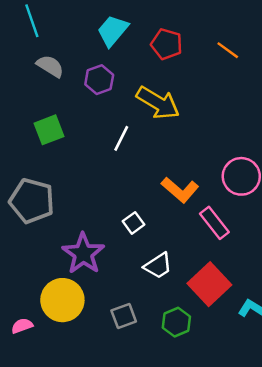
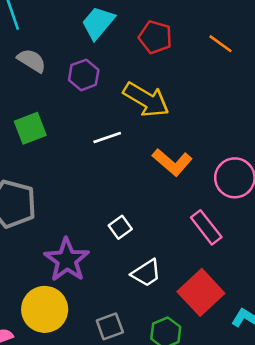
white line: (121, 138) -> (107, 137), turned 45
orange L-shape: (180, 190) -> (172, 162), moved

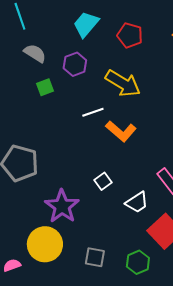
green square: (30, 128) -> (45, 87), moved, size x0.7
orange L-shape: (172, 162) -> (121, 131), moved
white trapezoid: (146, 273) -> (137, 202), moved
gray square: (110, 326) -> (95, 257), turned 30

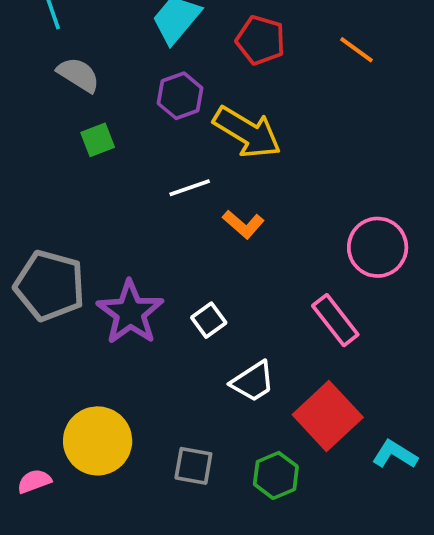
purple hexagon: (75, 64) -> (180, 96), moved
orange L-shape: (121, 131) -> (243, 224), size x0.7
white trapezoid: (137, 202) -> (253, 381), moved
purple star: (62, 206) -> (130, 312), moved

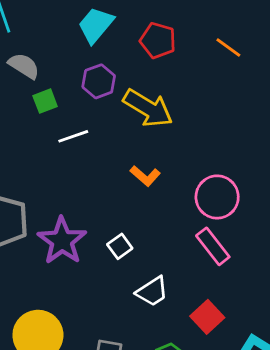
green square: (98, 140) -> (45, 101), moved
white line: (190, 188) -> (73, 136), moved
pink circle: (378, 247) -> (217, 197), moved
red square: (328, 416) -> (207, 317), size x0.7

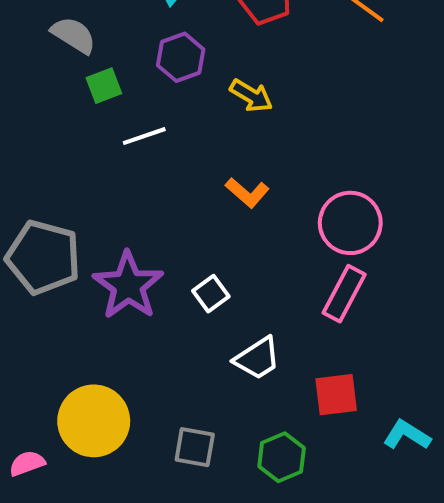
yellow arrow: (148, 108) -> (251, 96), size x0.6
pink rectangle: (213, 246) -> (344, 294), turned 66
red square: (207, 317) -> (336, 395), turned 36

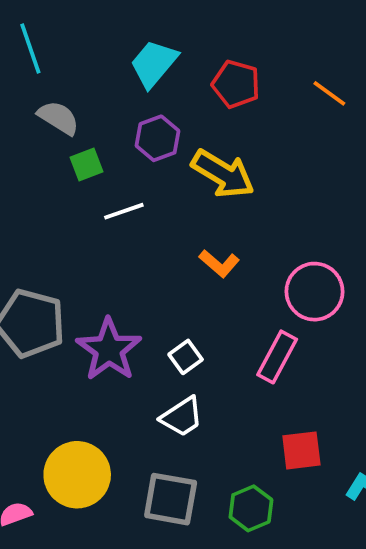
yellow arrow: (251, 96) -> (223, 174), size x1.6
pink rectangle: (344, 294) -> (277, 357), moved
white trapezoid: (257, 358) -> (182, 417), moved
gray square: (195, 447) -> (171, 499), size x1.4

